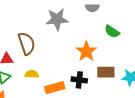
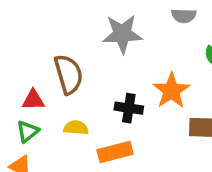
black cross: (79, 80) -> (129, 108), moved

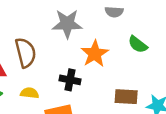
orange star: (171, 91) -> (95, 54), moved

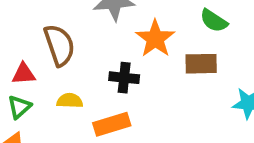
brown rectangle: (126, 97) -> (201, 64), moved

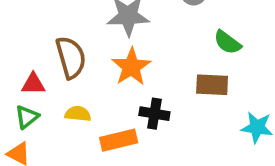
orange star: (155, 39) -> (131, 67), moved
black cross: (124, 78) -> (154, 114), moved

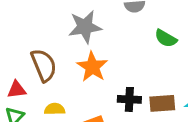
brown rectangle: (212, 85) -> (162, 103), moved
black cross: (154, 114) -> (129, 99), moved

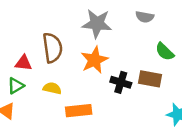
black cross: (129, 99) -> (121, 82), moved
brown rectangle: (162, 103) -> (150, 79), moved

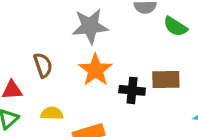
brown semicircle: (53, 48) -> (43, 65), size x0.7
green semicircle: (165, 52) -> (175, 26), moved

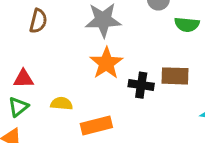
green semicircle: (175, 26) -> (187, 24), turned -30
brown semicircle: (43, 65) -> (38, 21), moved, turned 30

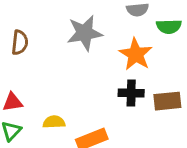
orange star: (106, 63) -> (136, 54), moved
brown rectangle: (175, 76) -> (167, 101), moved

